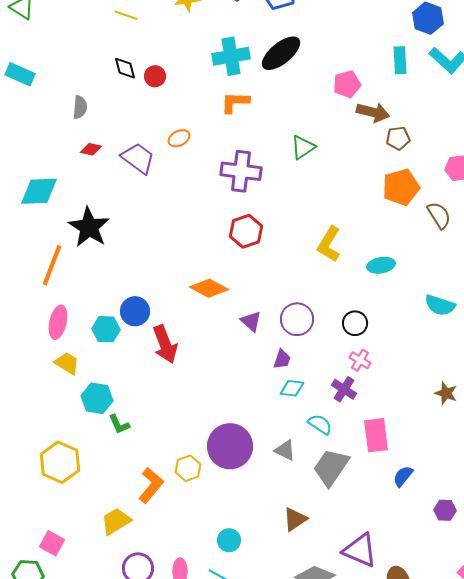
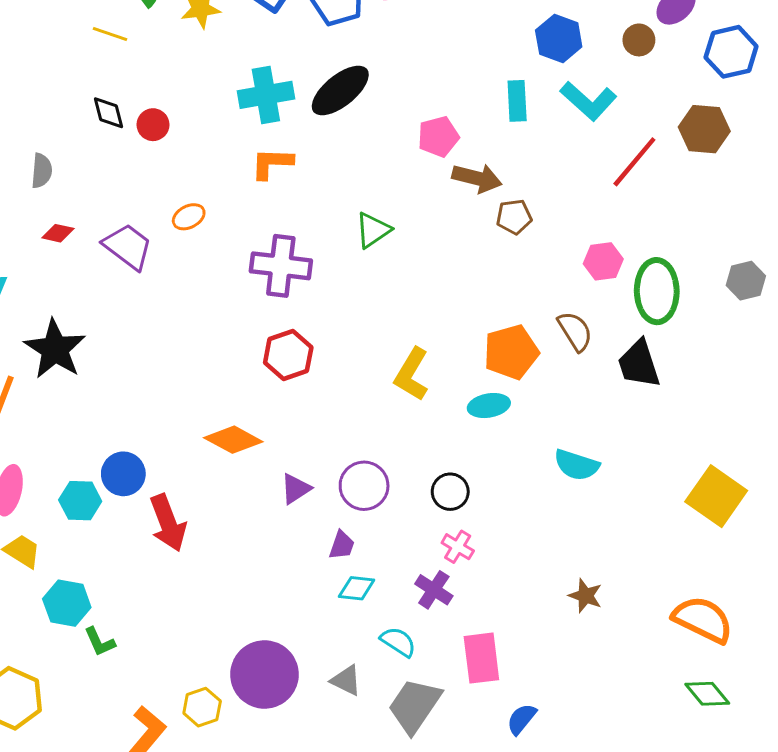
orange pentagon: (401, 187) -> (511, 352), moved
purple triangle: (251, 321) -> (296, 489), turned 45

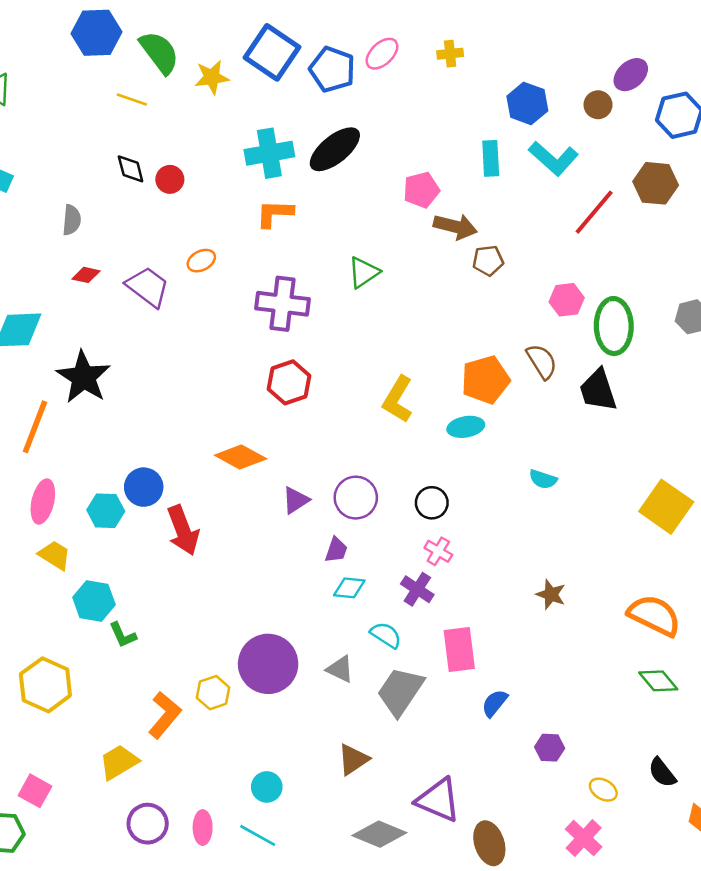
cyan semicircle: (577, 465) -> (543, 479), size x0.7

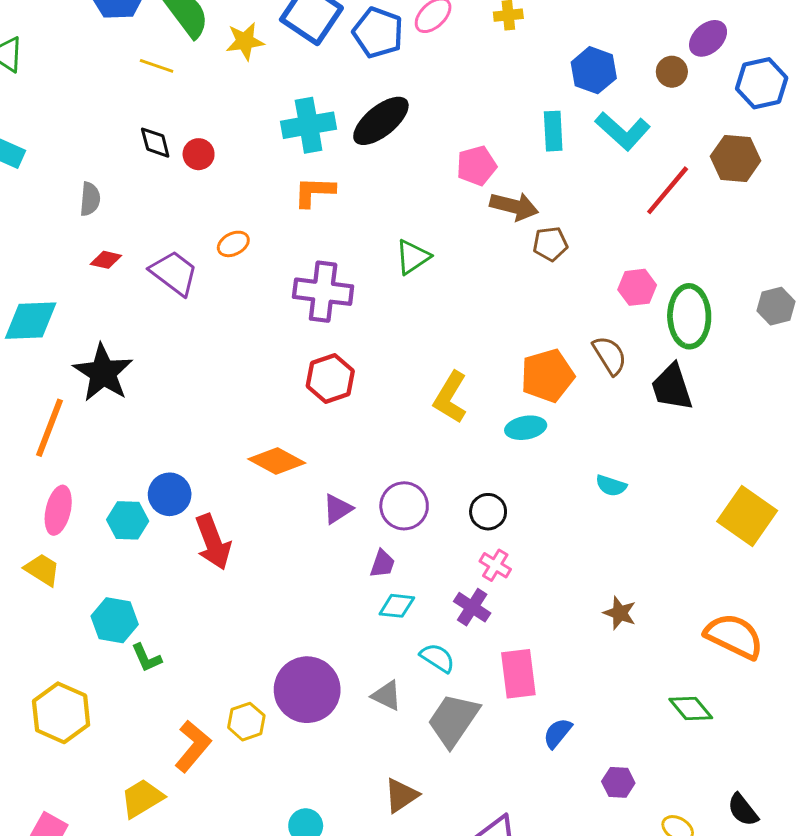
yellow trapezoid: (55, 555) -> (42, 570), moved
green diamond: (658, 681) -> (691, 709), moved

